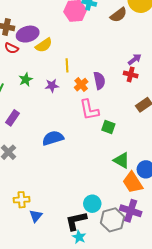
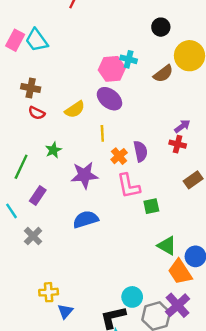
purple ellipse: (28, 34) -> (109, 99), moved, turned 55
purple star: (52, 86) -> (84, 175), moved, size x1.6
green square: (108, 127) -> (151, 206), turned -32
purple cross: (131, 211) -> (178, 305), turned 30

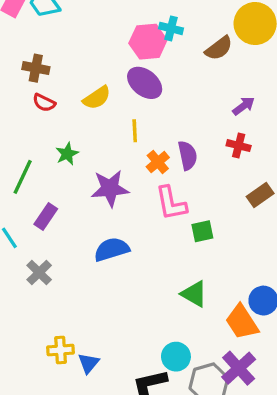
purple arrow: (182, 126) -> (244, 106), moved
green triangle: (167, 246) -> (194, 294), moved
blue triangle: (65, 311) -> (89, 363), moved

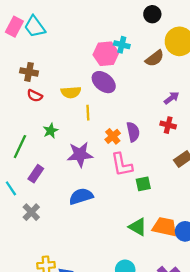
yellow semicircle: (97, 98) -> (71, 92), turned 30
yellow line: (135, 131) -> (88, 113), moved
orange trapezoid: (242, 322) -> (165, 227), moved, turned 135

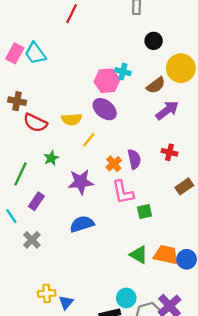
brown cross: (29, 72) -> (17, 101), moved
red semicircle: (35, 96) -> (35, 123), size x1.5
purple arrow: (172, 98) -> (167, 110), moved, size x1.5
yellow line: (88, 113) -> (89, 140), turned 42

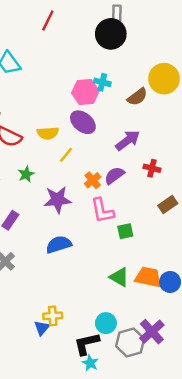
black circle: (154, 41) -> (111, 34), moved, size x1.6
purple arrow: (167, 110) -> (128, 140), moved
purple semicircle: (134, 159) -> (114, 175), turned -114
yellow cross: (47, 293) -> (53, 316), moved

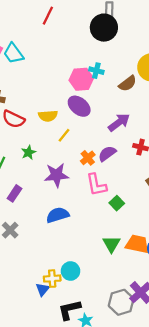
green square: (125, 231) -> (117, 203), turned -32
green triangle: (119, 277) -> (111, 244), turned 30
cyan circle: (106, 323) -> (71, 271), moved
black L-shape: (87, 344) -> (69, 310), moved

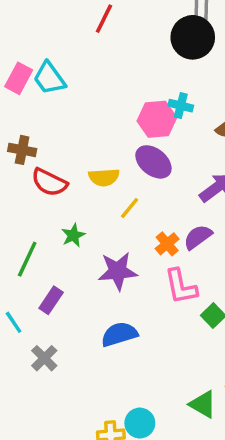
green triangle: (111, 244) -> (203, 404), moved, turned -30

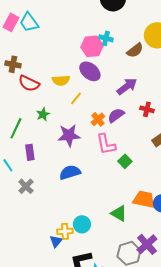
purple rectangle: (51, 300) -> (30, 152), turned -42

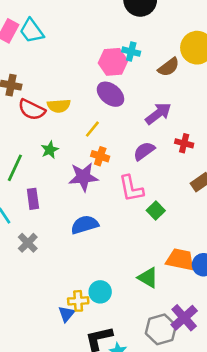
yellow semicircle: (61, 80) -> (59, 106), moved
orange cross: (98, 119) -> (100, 156), moved, turned -32

